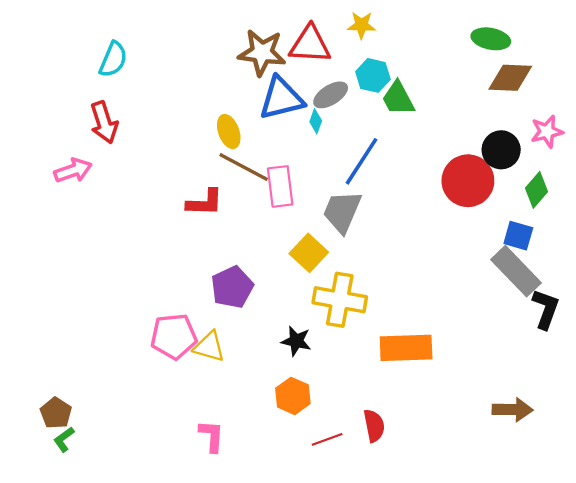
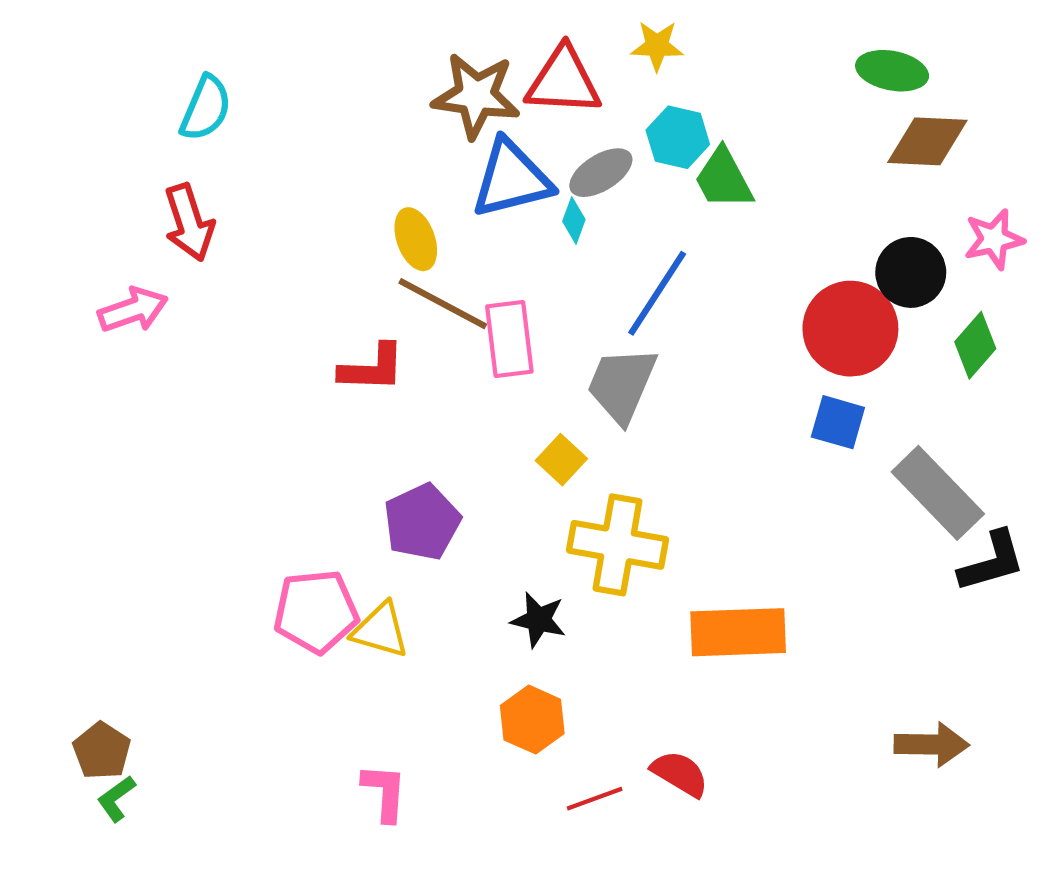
blue square: (518, 236) -> (838, 422), moved
yellow square: (309, 253) -> (561, 460), size x0.7
black L-shape: (546, 309) -> (992, 562), turned 54
red semicircle: (374, 426) -> (680, 774), turned -48

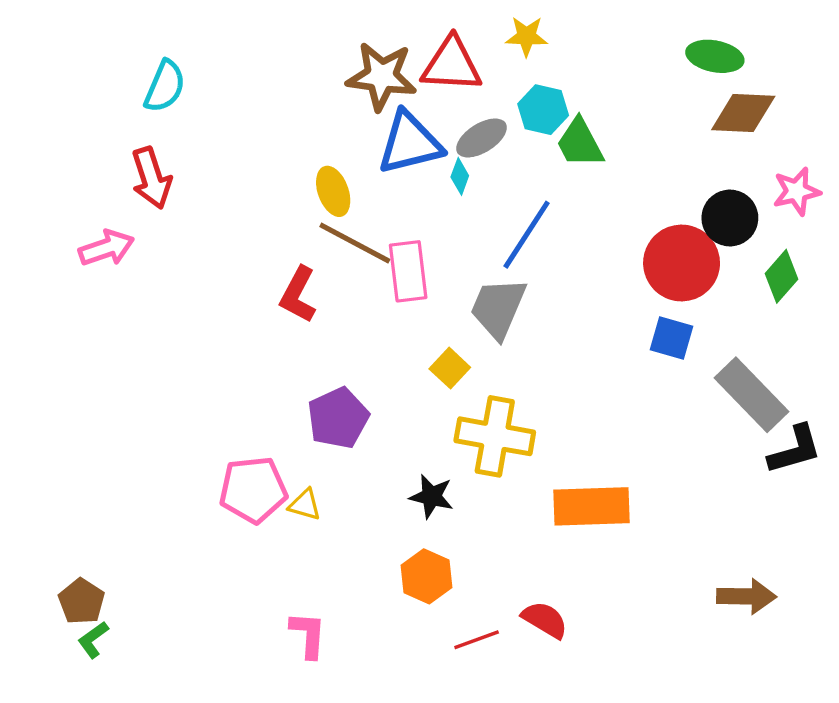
red L-shape: (372, 368) -> (298, 295), turned 116
yellow triangle: (380, 630) -> (305, 505), size x0.7

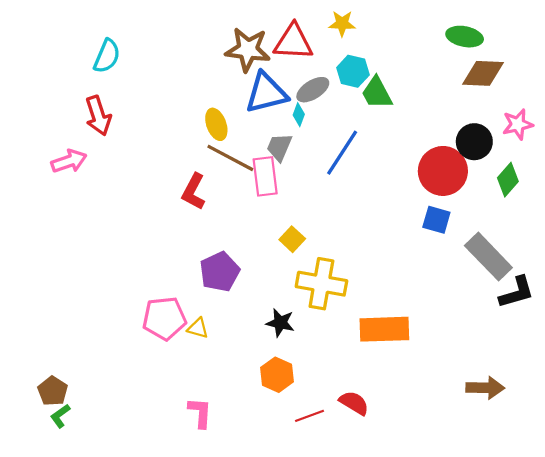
gray trapezoid: (498, 308) -> (279, 147), moved, size x0.7

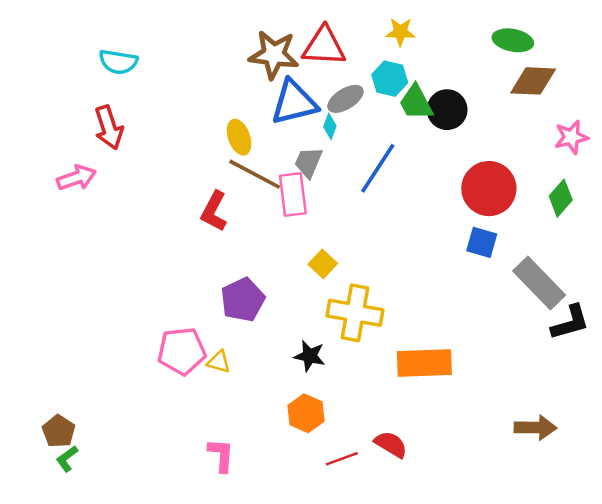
yellow star: (342, 24) -> (400, 32), moved
cyan semicircle: (107, 56) -> (118, 62), turned 76
black circle: (474, 142) -> (447, 110), moved

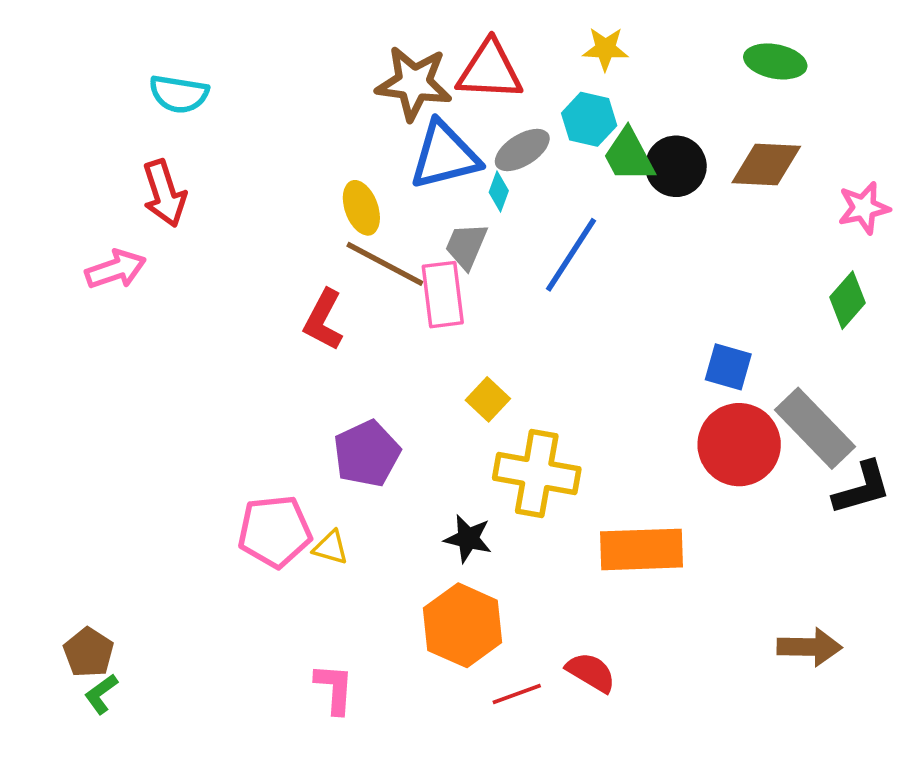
brown diamond: (533, 81) -> (766, 164), moved
red circle: (489, 189) -> (739, 445), moved
orange hexagon: (306, 413) -> (463, 625), size x1.4

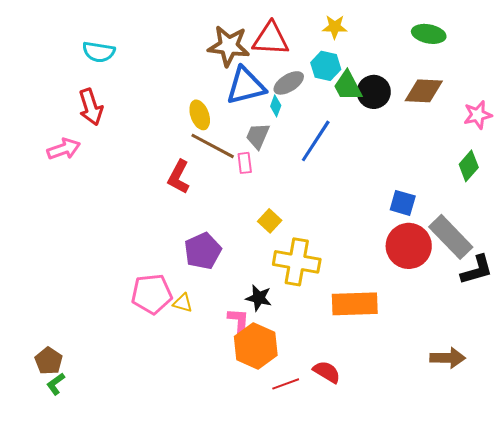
pink rectangle: (443, 295) -> (245, 163), size x0.6
pink L-shape: (334, 689) -> (239, 322), moved

